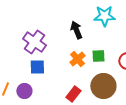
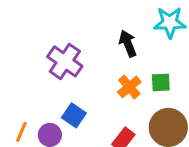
blue square: (37, 67) -> (74, 115), moved, turned 35

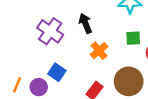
black arrow: (128, 43) -> (85, 23), moved
green square: (161, 82) -> (133, 38), moved

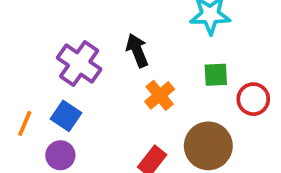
blue square: (57, 72) -> (66, 116), moved
orange line: (17, 85) -> (25, 123), moved

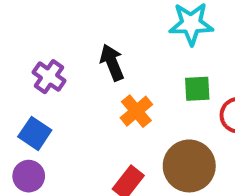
purple cross: (79, 64) -> (49, 77), size x0.7

